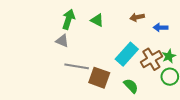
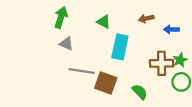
green arrow: (68, 19) -> (61, 17), moved
cyan rectangle: (127, 54) -> (120, 47), moved, turned -30
brown cross: (151, 59) -> (162, 63), turned 30

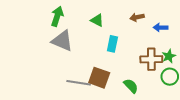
gray triangle: (66, 44) -> (62, 41), size x1.6
cyan rectangle: (120, 47) -> (112, 44), size x0.7
gray line: (82, 71) -> (79, 83), moved

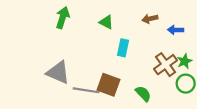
gray triangle: (62, 41) -> (58, 72), moved
brown cross: (151, 59) -> (166, 65), turned -35

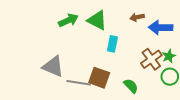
green arrow: (63, 18) -> (68, 20), moved, turned 48
green triangle: (106, 22) -> (97, 20), size x1.5
blue arrow: (176, 30) -> (161, 27), size x1.6

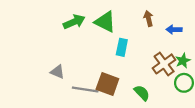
brown arrow: (137, 17) -> (148, 18), turned 88
blue arrow: (161, 27) -> (174, 30), size x0.6
gray triangle: (53, 66) -> (57, 72), size x0.6

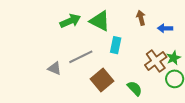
brown square: (107, 84) -> (102, 80), turned 30
gray line: (85, 90) -> (81, 57), moved, turned -35

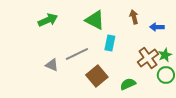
green arrow: (70, 21) -> (48, 20), moved
green semicircle: (135, 88) -> (128, 84), turned -70

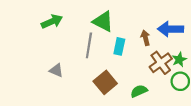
brown arrow: (134, 17) -> (145, 38), moved
blue arrow: (157, 27) -> (170, 29), size x1.6
gray line: (77, 54) -> (89, 45), moved, turned -55

